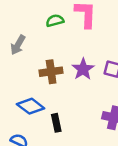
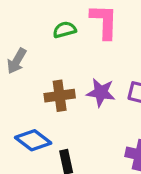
purple star: (83, 69) -> (101, 92), turned -30

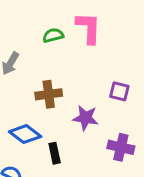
purple star: (101, 92) -> (86, 118), moved

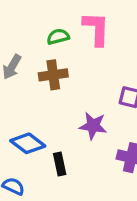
brown cross: (49, 94) -> (53, 75), moved

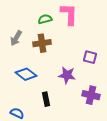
blue diamond: (28, 143) -> (26, 74), moved

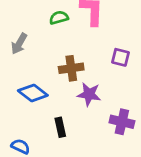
brown cross: (42, 43) -> (71, 68), moved
purple square: (90, 57) -> (121, 57), moved

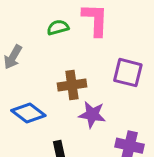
purple square: (121, 57) -> (128, 73), size x1.4

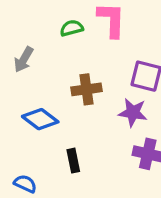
purple star: (92, 115) -> (133, 113), moved

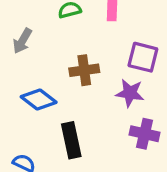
black rectangle: (73, 161) -> (71, 140), size x1.5

